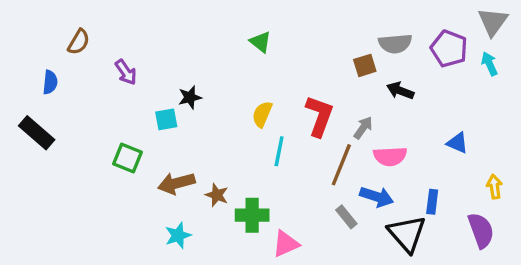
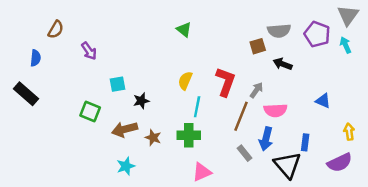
black star: (190, 97) -> (141, 101), moved
blue arrow: (377, 197) -> (266, 139), turned 85
green cross: (252, 215) -> (189, 135), moved
purple semicircle: (481, 230) -> (340, 163), turned 85

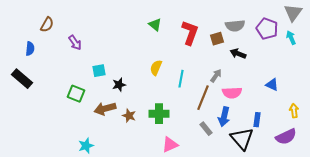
red L-shape: (226, 82) -> (190, 33), moved
cyan line: (197, 107) -> (181, 79), moved
cyan star: (126, 166) -> (86, 146), moved

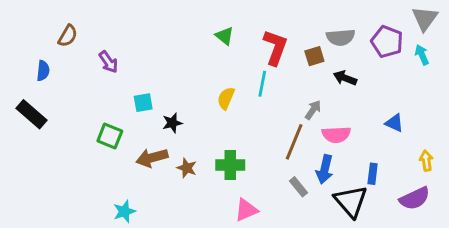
cyan line: (181, 79) -> (262, 84), moved

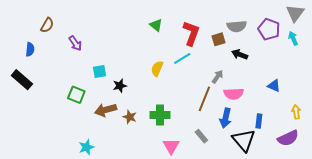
cyan line: (262, 84) -> (182, 58), turned 48
gray rectangle: (299, 187) -> (201, 136), moved
pink triangle: (246, 210) -> (171, 146), turned -36

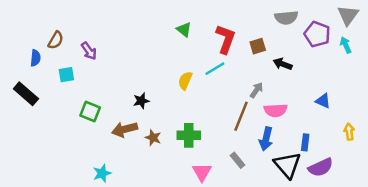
brown semicircle: (47, 25) -> (56, 40), moved
gray semicircle: (237, 26) -> (286, 18), moved
cyan square: (100, 72) -> (66, 75), moved
purple semicircle: (288, 138) -> (321, 167), moved

